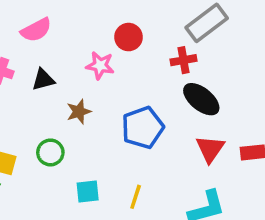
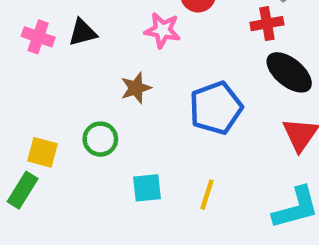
black triangle: (43, 80) -> (83, 32), moved

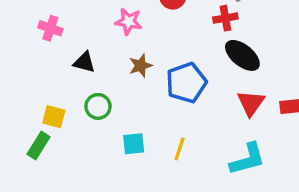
pink star: (163, 30) -> (129, 21), moved
black triangle: (83, 32) -> (84, 62), moved, turned 30
brown star: (136, 88) -> (140, 66), moved

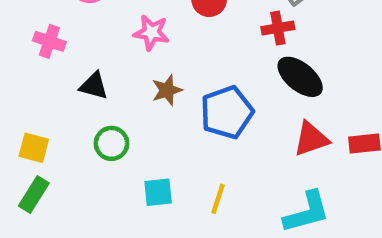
red triangle: (251, 103) -> (311, 139), turned 36
yellow square: (54, 117) -> (34, 148), moved

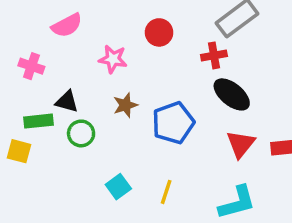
red triangle: (311, 139) -> (241, 144), turned -32
green circle: (111, 143) -> (81, 133), moved
cyan square: (158, 192) -> (118, 187), turned -30
green rectangle: (34, 194) -> (39, 121), moved, turned 52

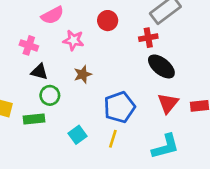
pink semicircle: (67, 25) -> (52, 15), moved
pink cross: (31, 66) -> (29, 45), moved
green rectangle: (39, 121) -> (34, 119), moved
blue pentagon: (173, 123) -> (119, 107), moved

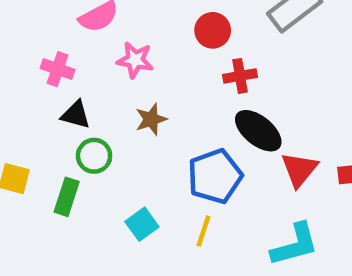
red circle: (108, 21) -> (213, 30), moved
red cross: (148, 38) -> (240, 76), moved
black ellipse: (161, 66) -> (258, 131), moved
green rectangle: (34, 119) -> (67, 197), turned -66

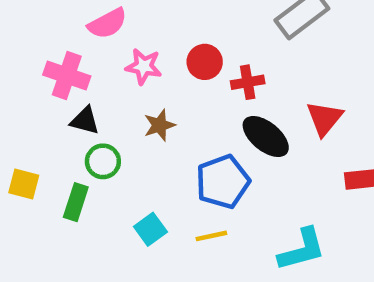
red circle: (213, 30) -> (205, 62), moved
pink cross: (58, 69) -> (67, 75), size x1.4
red triangle: (299, 169) -> (324, 118), moved
yellow line: (204, 231) -> (211, 236), turned 60

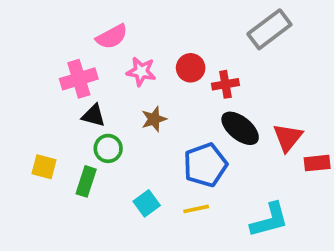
pink cross: (67, 75) -> (79, 79), turned -36
red triangle: (324, 118) -> (288, 137), moved

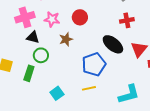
red circle: (191, 68) -> (80, 17), moved
pink star: (141, 71) -> (52, 19), moved
red cross: (225, 84) -> (127, 20), moved
cyan square: (147, 203) -> (57, 93), moved

